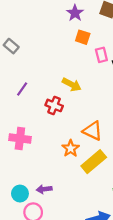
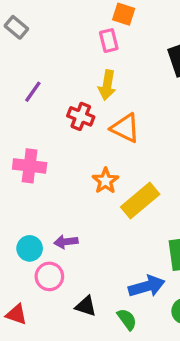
pink rectangle: (101, 55) -> (109, 41), moved
yellow arrow: (72, 85) -> (107, 85), turned 72
orange triangle: (93, 131) -> (125, 128), moved

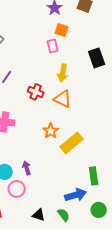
yellow arrow: (107, 85) -> (63, 73), moved
purple arrow: (66, 242) -> (27, 168), turned 80
black triangle: (86, 306) -> (39, 215), moved

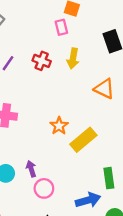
red cross: (36, 92) -> (42, 61), moved
orange triangle: (63, 99) -> (104, 89), moved
pink circle: (17, 189) -> (44, 188), moved

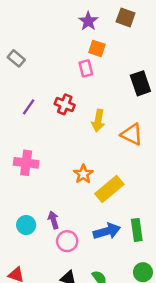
yellow arrow: (73, 59) -> (98, 121), moved
blue arrow: (88, 200) -> (107, 231), moved

